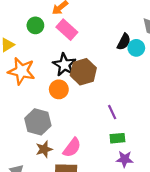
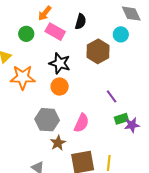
black semicircle: (124, 42) -> (81, 22), moved
brown hexagon: (83, 72) -> (98, 51), moved
pink semicircle: (72, 148) -> (82, 123), moved
purple star: (125, 159) -> (132, 125), moved

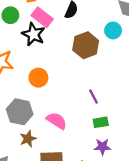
black star: (60, 63) -> (33, 34), moved
pink semicircle: (82, 123) -> (57, 121), turned -90
purple star: (132, 125) -> (102, 147), moved

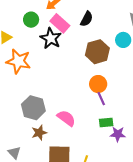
orange circle: (38, 78) -> (98, 84), moved
purple star: (102, 147) -> (118, 134), moved

